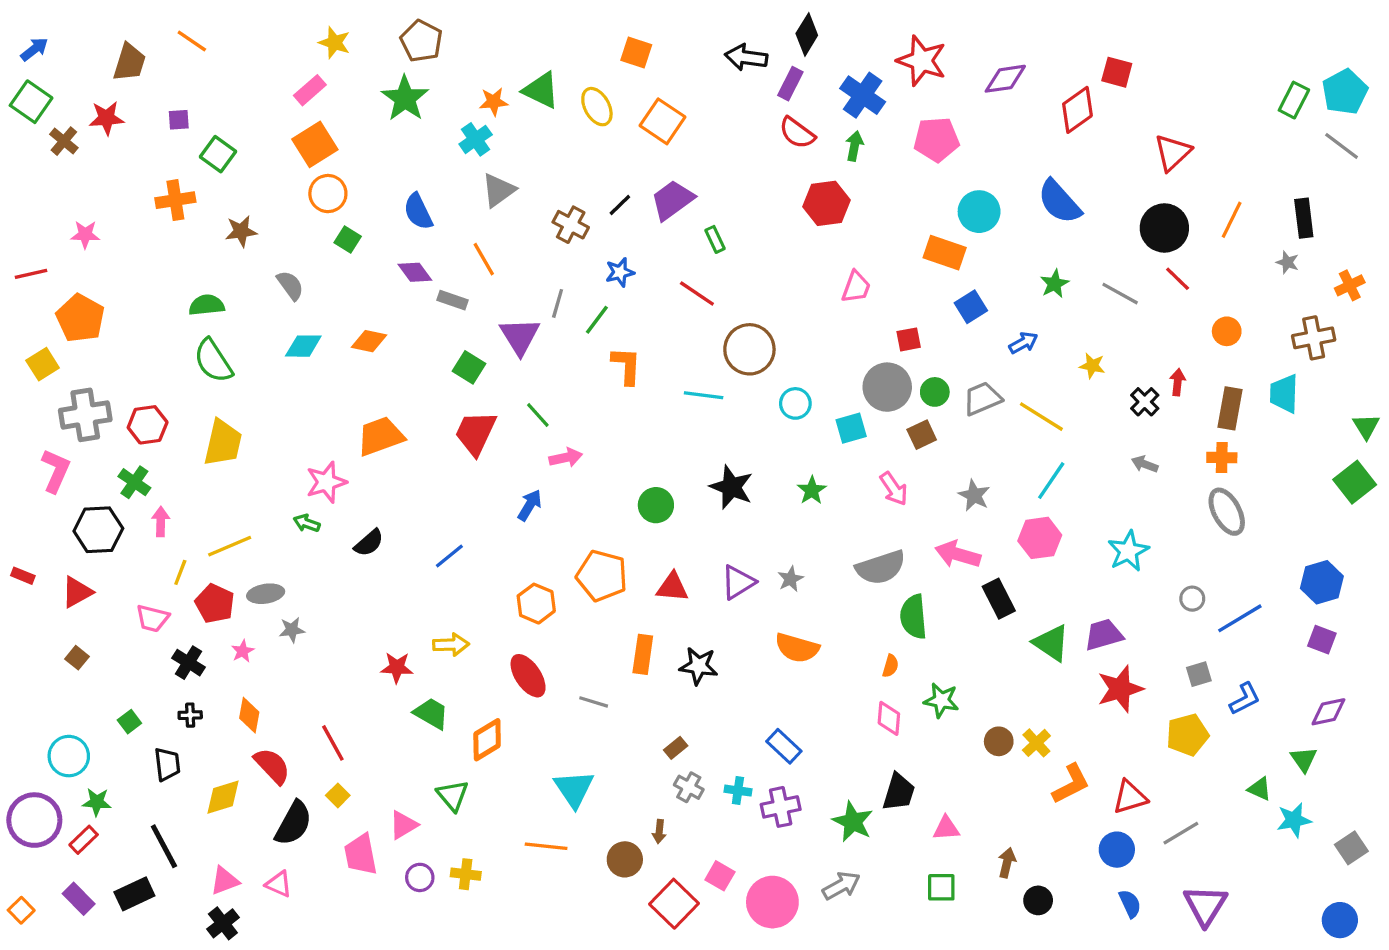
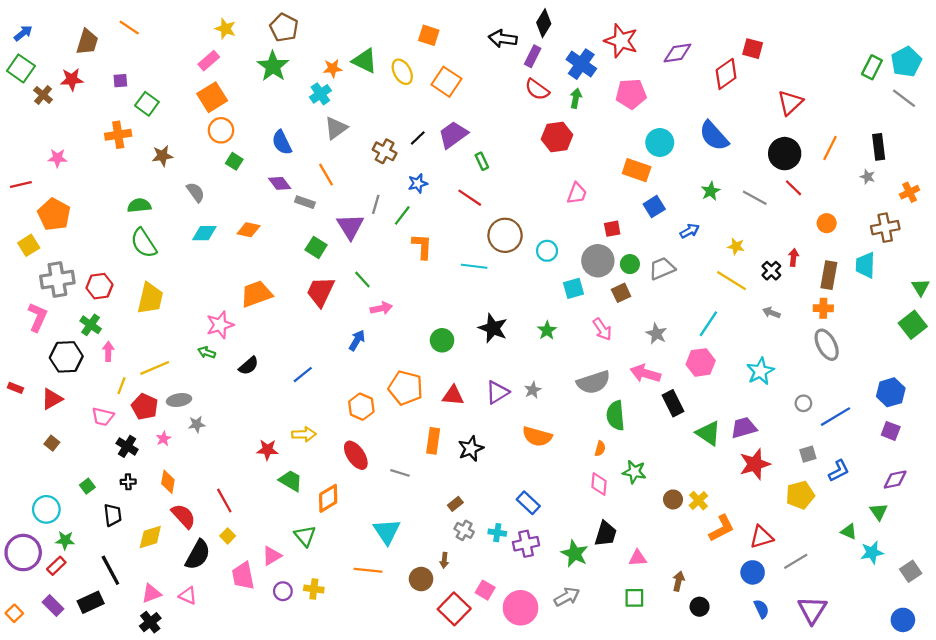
cyan circle: (795, 403) -> (547, 251), moved
yellow line: (1041, 417) -> (732, 281), moved
black star: (699, 666) -> (471, 449), turned -30

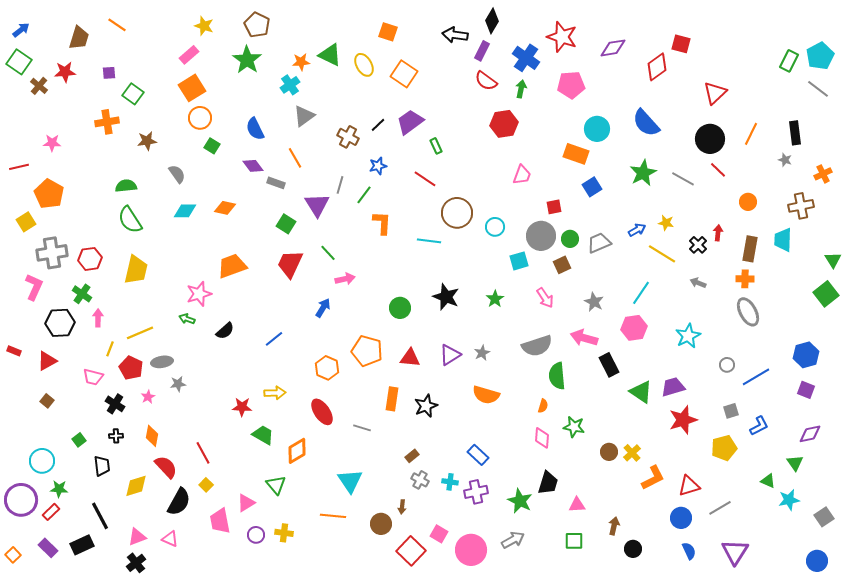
green star: (711, 191) -> (643, 173), size x1.5
blue arrow: (690, 231) -> (637, 230), moved

